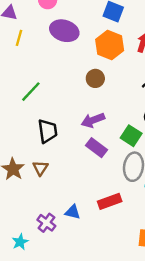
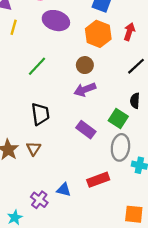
green line: (31, 92) -> (37, 66), moved
purple arrow: (93, 120) -> (85, 90), moved

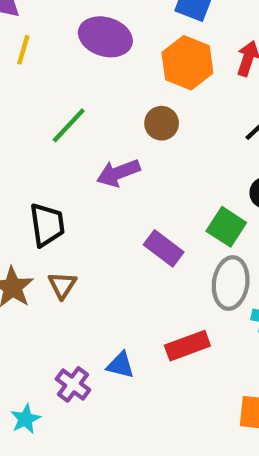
purple arrow: (85, 90) -> (118, 173), moved
black trapezoid: (40, 114) -> (47, 225), moved

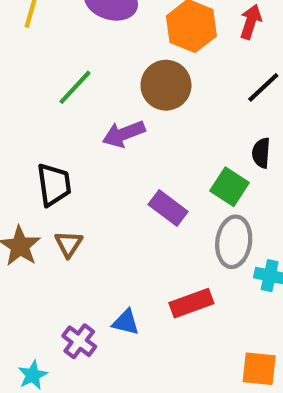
brown circle: (162, 123) -> (166, 85), size x1.5

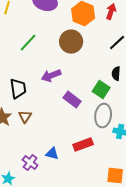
purple arrow: (124, 134) -> (51, 76), moved

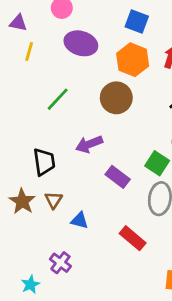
red rectangle: (83, 145) -> (133, 238), turned 60
blue triangle: (52, 154) -> (80, 220), moved

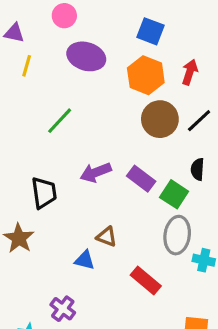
brown circle: (116, 98) -> (160, 119), moved
purple rectangle: (118, 177) -> (141, 179), moved
brown triangle: (54, 200) -> (107, 237), moved, turned -42

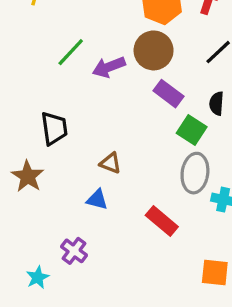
brown circle: (160, 119) -> (154, 50), moved
purple arrow: (96, 172) -> (109, 67), moved
purple rectangle: (141, 179) -> (168, 94), moved
brown triangle: (107, 237) -> (110, 163), moved

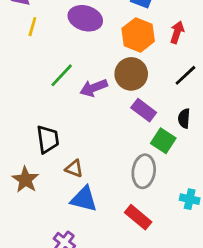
brown triangle: (110, 163) -> (74, 169), moved
gray ellipse: (195, 173) -> (144, 171), moved
blue triangle: (97, 200) -> (84, 199), size x1.5

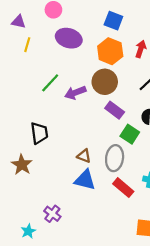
brown triangle: (74, 169) -> (84, 156), moved
blue triangle: (84, 199) -> (85, 180), moved
red rectangle: (138, 217) -> (123, 188), moved

